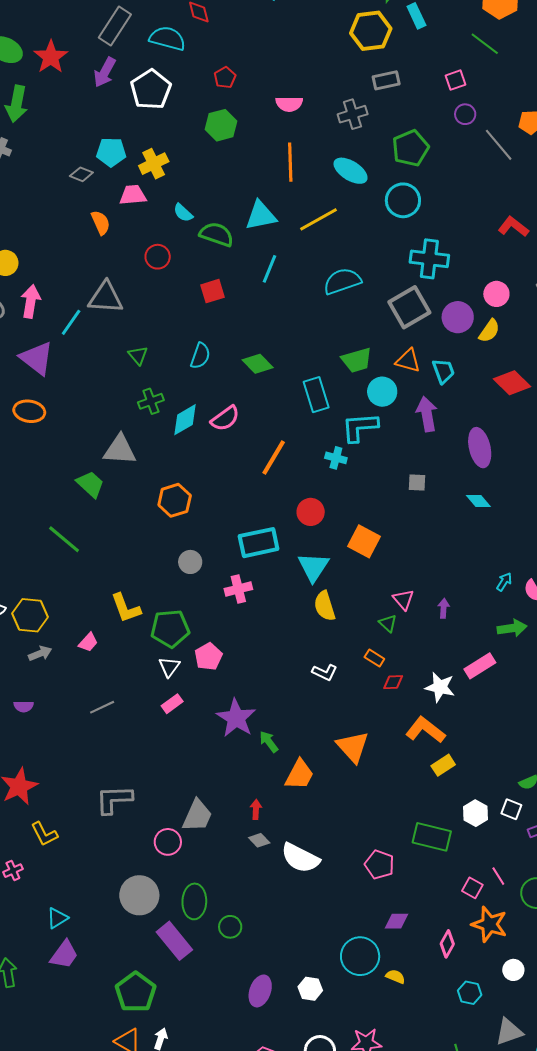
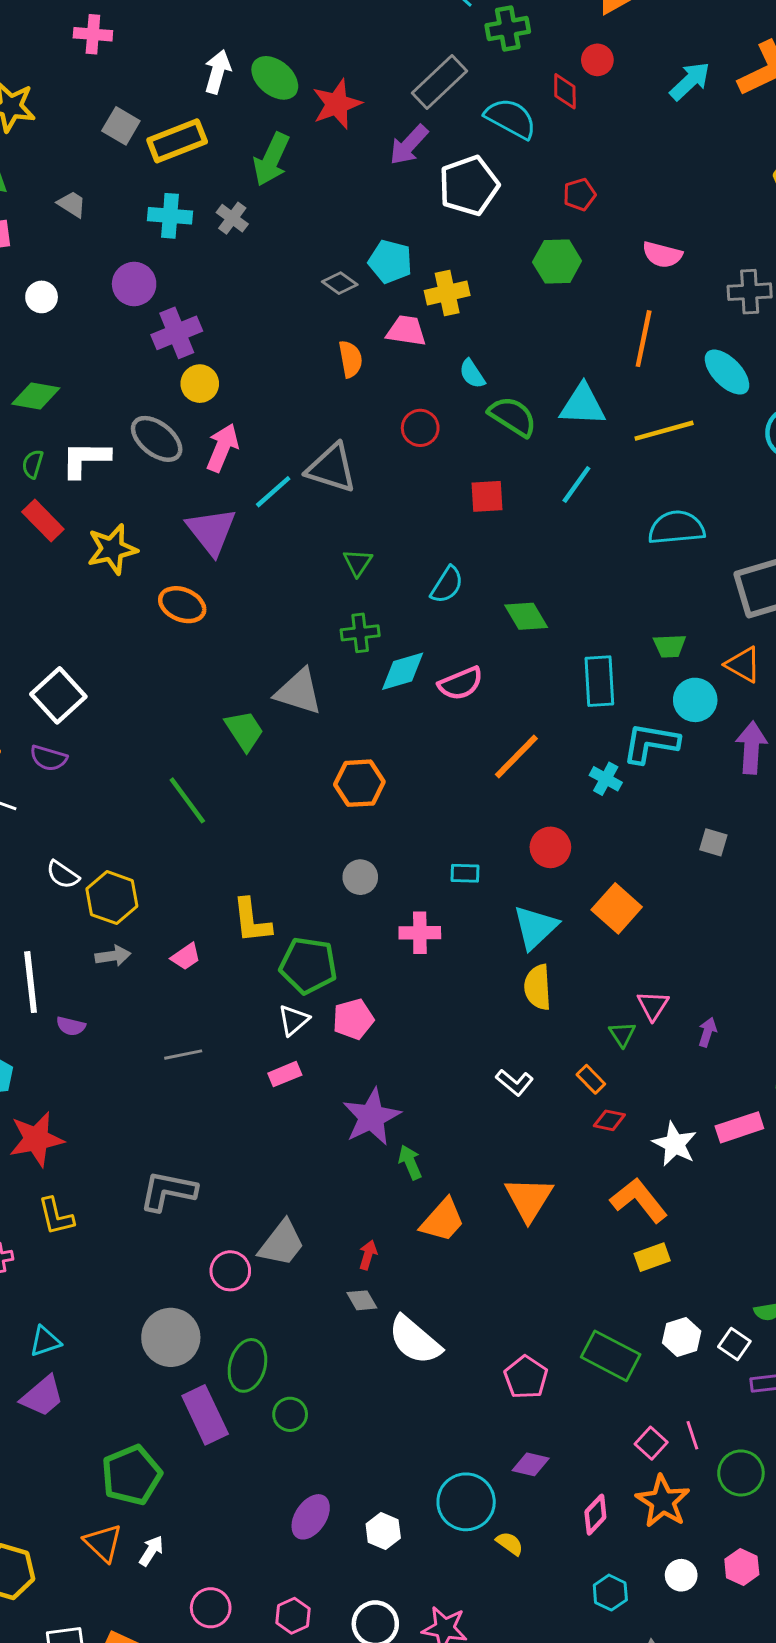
green trapezoid: (357, 360) -> (670, 646), size x0.7
cyan rectangle: (259, 543) -> (465, 873), size x0.5

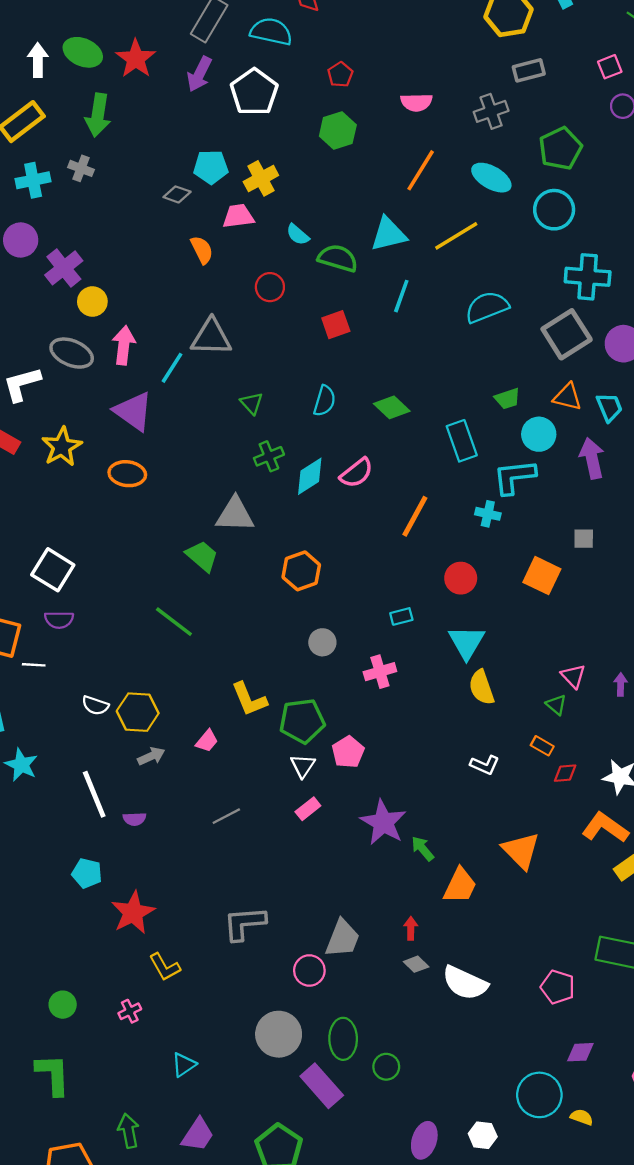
orange line: (644, 339) -> (421, 170), turned 36
orange square: (617, 908) -> (542, 576), moved
purple trapezoid: (42, 1396) -> (198, 1135), moved

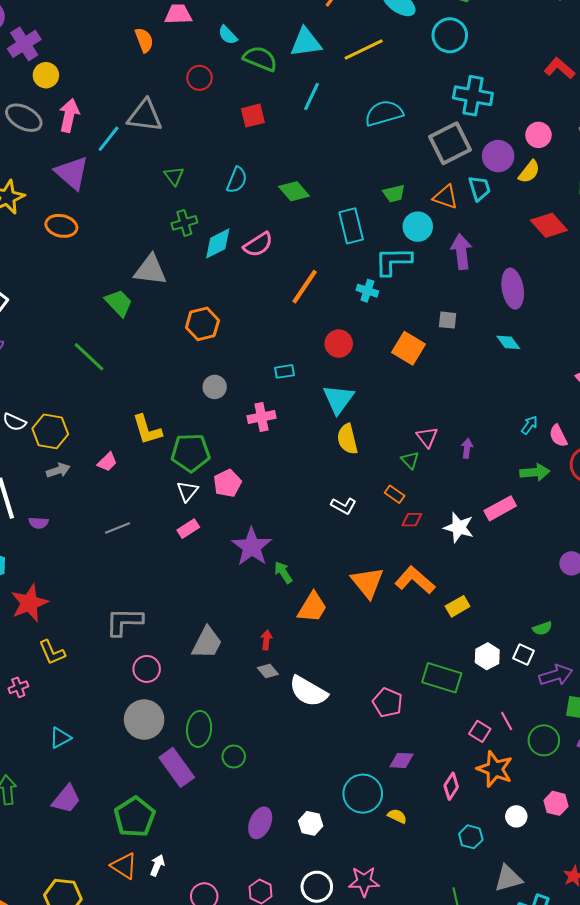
cyan trapezoid: (609, 407) -> (479, 188), moved
orange L-shape: (605, 828) -> (415, 580), moved
pink circle: (309, 970) -> (147, 669), moved

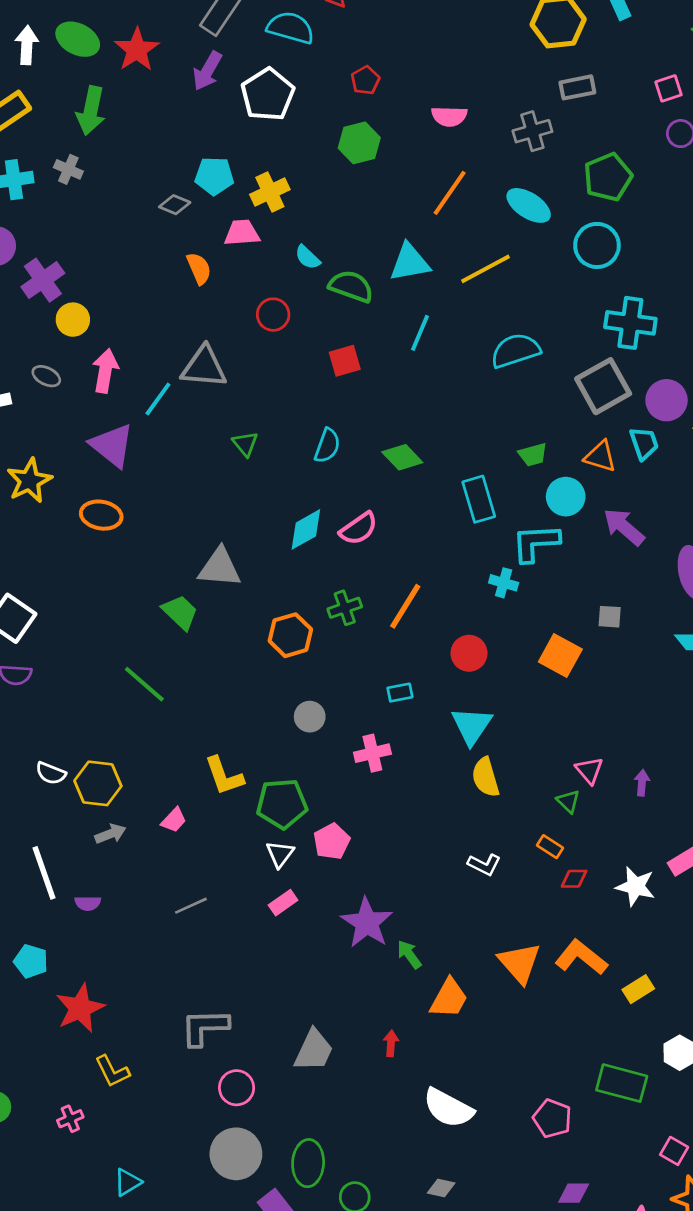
gray ellipse: (24, 118) -> (46, 376), size x0.6
green cross: (184, 223) -> (345, 608), moved
purple arrow: (461, 252) -> (624, 527), turned -40
orange line: (305, 287) -> (405, 606), moved
gray diamond: (268, 671) -> (441, 1188), moved, turned -35

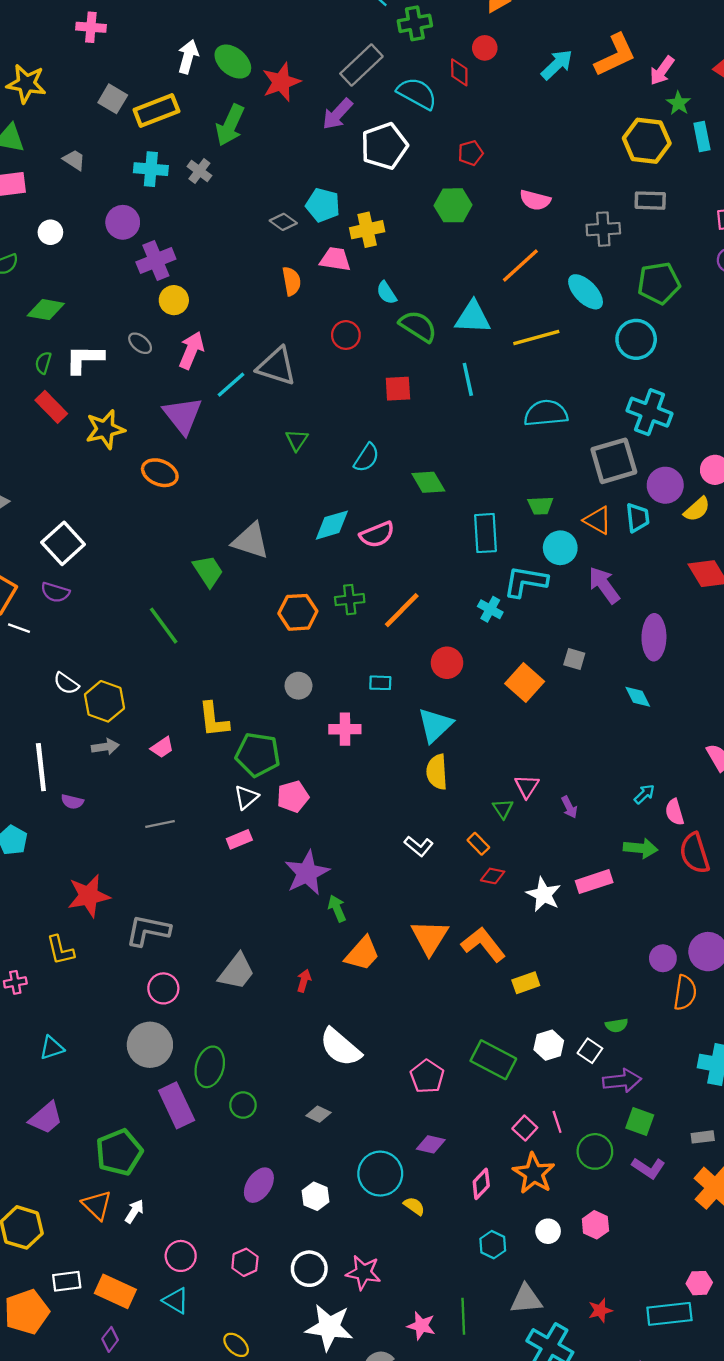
cyan line: (420, 333) -> (468, 379), turned -48
purple arrow: (642, 783) -> (569, 807), turned 135
red star: (80, 1008) -> (89, 896), moved

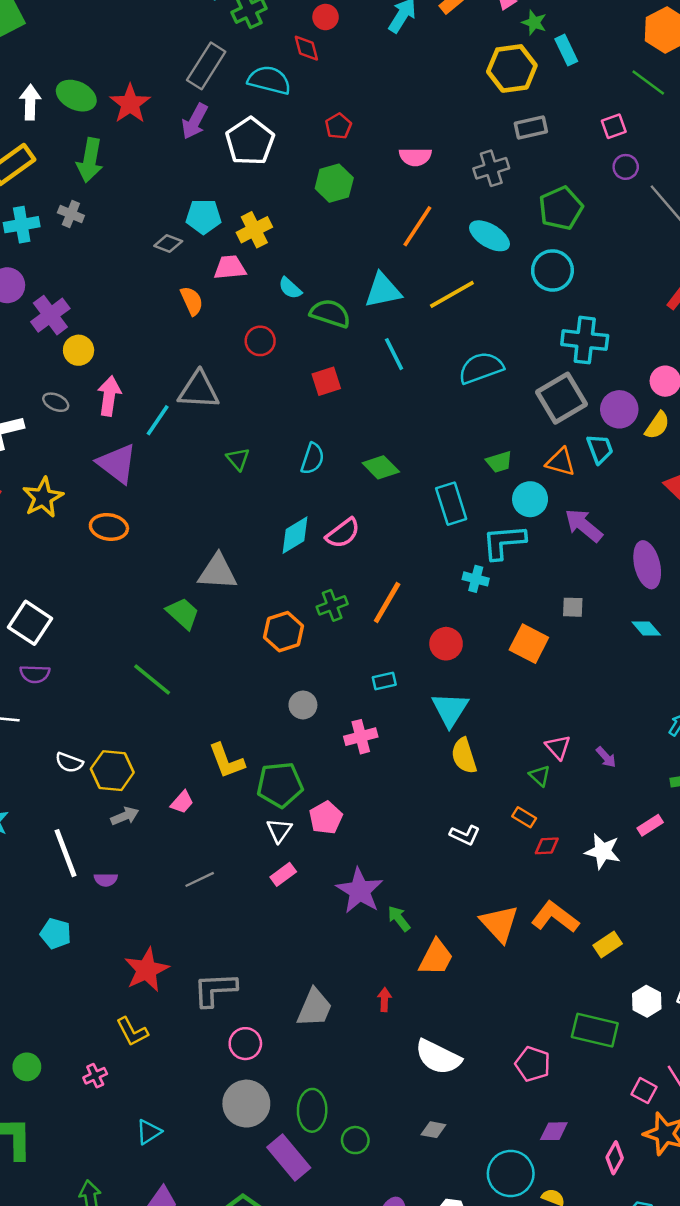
pink rectangle: (594, 882) -> (650, 825), size x0.7

